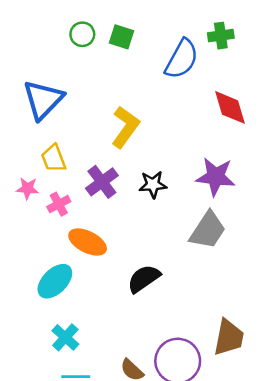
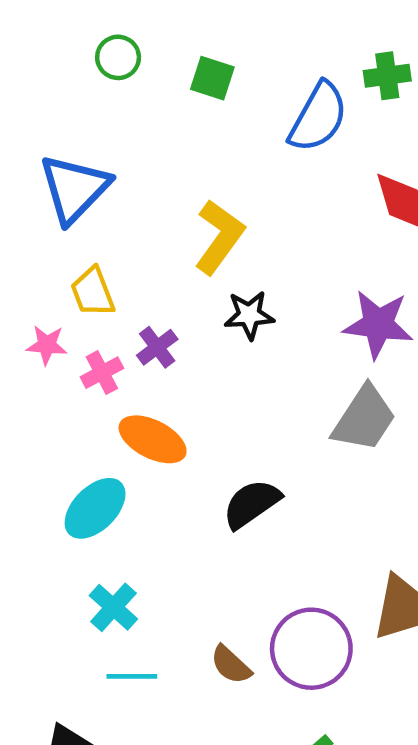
green circle: (82, 34) -> (118, 57), moved
purple cross: (102, 182) -> (157, 347), moved, size x0.7
black star: (153, 185) -> (249, 315), moved

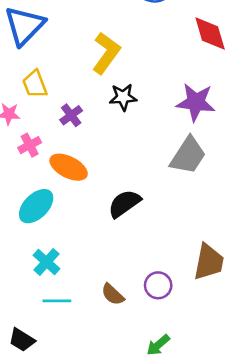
pink cross: (102, 373) -> (30, 145), moved
purple circle: (311, 649) -> (158, 285), size x0.6

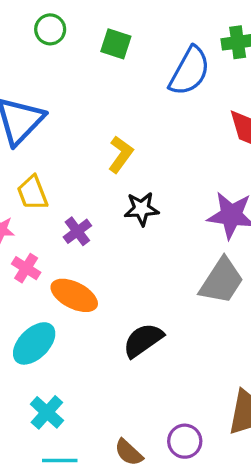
yellow L-shape: (106, 53) -> (121, 154), size x0.7
pink cross: (30, 145) -> (26, 268), turned -30

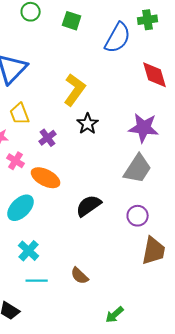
yellow L-shape: (121, 154) -> (75, 90), size x1.4
black star: (141, 209) -> (88, 124), turned -30
purple circle: (185, 441) -> (138, 216), moved

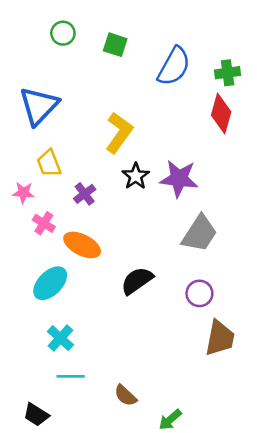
green cross: (148, 20) -> (228, 73), moved
red diamond: (155, 75) -> (221, 114), turned 32
purple star: (144, 128) -> (179, 179), moved
brown semicircle: (80, 276) -> (125, 395), moved

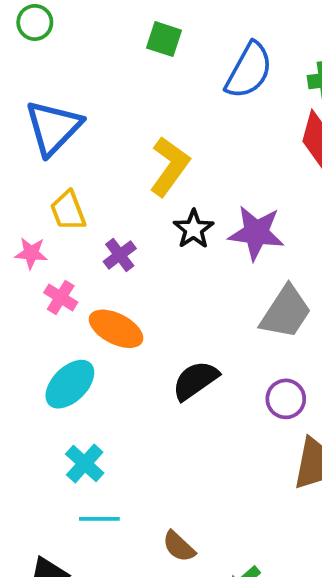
green circle: (63, 33) -> (35, 22), moved

